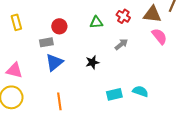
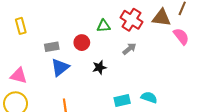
red cross: (123, 16) -> (131, 20), size x1.5
red circle: (59, 26) -> (82, 43), moved
pink semicircle: (159, 36) -> (181, 36), moved

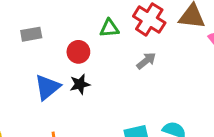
gray rectangle: (52, 47) -> (31, 34), moved
black star: (99, 67) -> (80, 84), moved

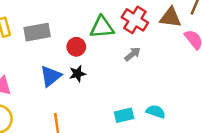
green triangle: (109, 28) -> (102, 27), size x1.5
gray rectangle: (31, 34) -> (37, 32), size x1.5

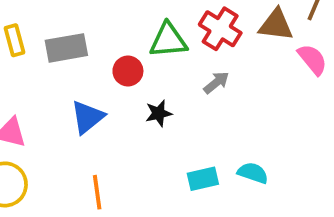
black star: (77, 74) -> (159, 113), moved

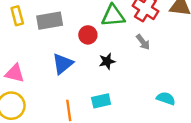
gray arrow: (216, 83) -> (143, 42), turned 91
cyan rectangle: (203, 179) -> (101, 101), moved

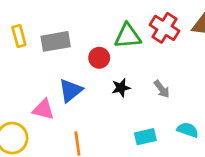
gray arrow: (143, 42) -> (162, 89), moved
pink triangle: (15, 73) -> (43, 109), moved
cyan rectangle: (101, 101) -> (145, 137), moved

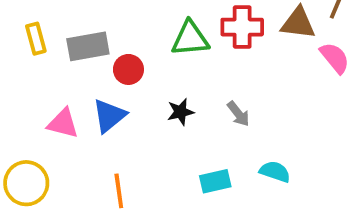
red cross: (164, 28) -> (242, 27), turned -32
red circle: (99, 58) -> (128, 69), moved
pink triangle: (43, 109) -> (63, 123), moved

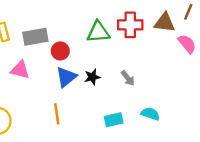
blue triangle: (109, 116) -> (66, 77), moved
pink triangle: (63, 123) -> (20, 70), moved
orange line: (119, 191) -> (57, 114), moved

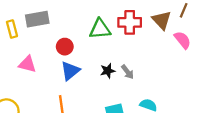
brown triangle: (165, 23) -> (162, 20), turned 40
gray rectangle: (35, 37) -> (37, 19), moved
black star: (92, 77) -> (108, 71), moved

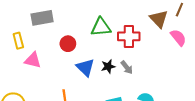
red cross: (130, 22) -> (129, 36), moved
yellow rectangle: (12, 29) -> (18, 41), moved
blue triangle: (70, 71) -> (85, 67), moved, turned -36

